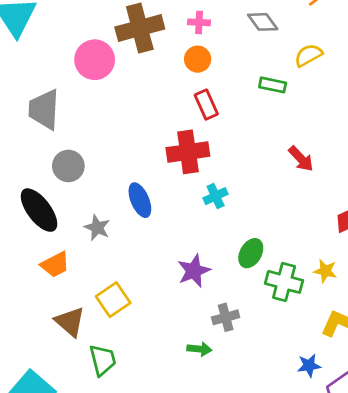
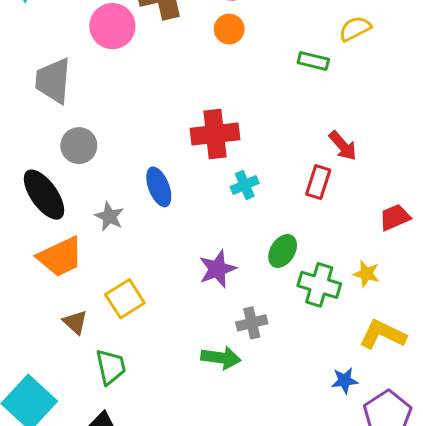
red rectangle: (206, 105) -> (318, 182), moved, turned 40
orange trapezoid: (55, 264) -> (60, 257), size x1.4
brown triangle: (70, 322) -> (75, 322), size x0.7
green arrow: (199, 349) -> (221, 358), size x1.4

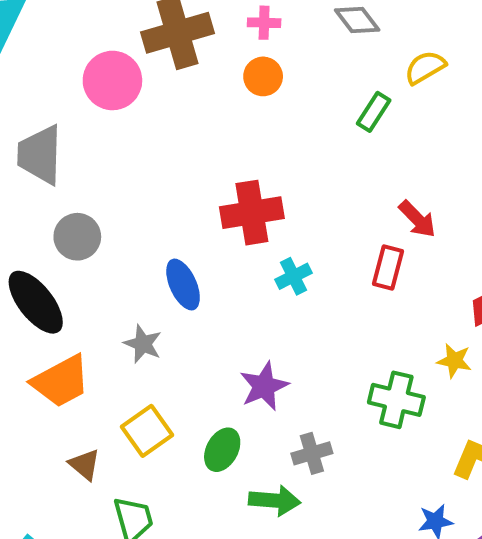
green rectangle: (313, 61) -> (374, 112), turned -68
gray star: (109, 217) -> (143, 344), moved
green ellipse: (283, 251) -> (222, 450), moved
yellow star: (366, 274) -> (454, 361), moved

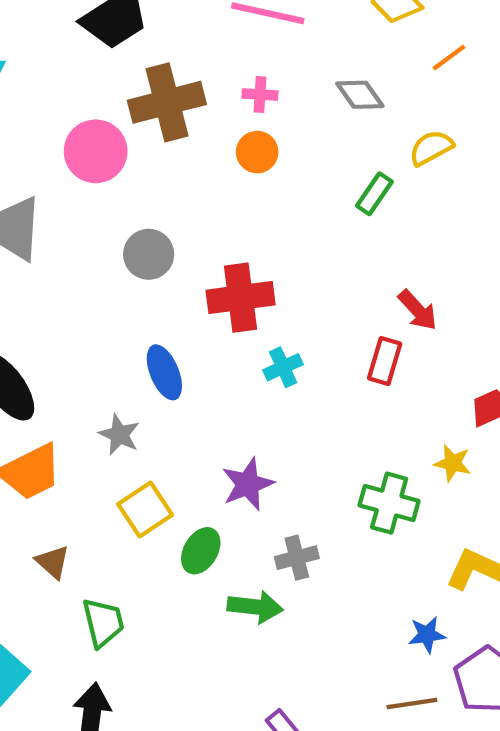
gray circle: (77, 237) -> (149, 254), moved
yellow square: (147, 431) -> (145, 509), moved

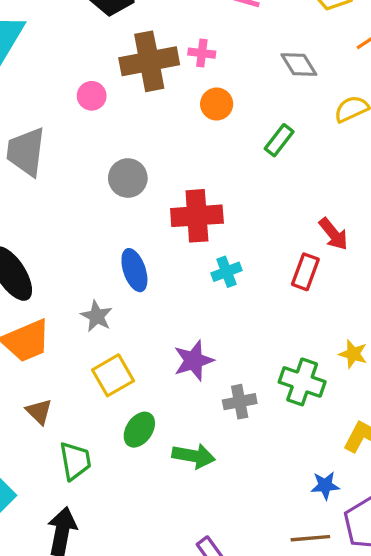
pink cross: (260, 95) -> (202, 53), moved
pink circle: (96, 151) -> (92, 96), size x0.6
green rectangle: (374, 194) -> (279, 140), moved
green ellipse: (201, 551) -> (139, 430), moved
gray cross: (297, 558) -> (240, 402), moved

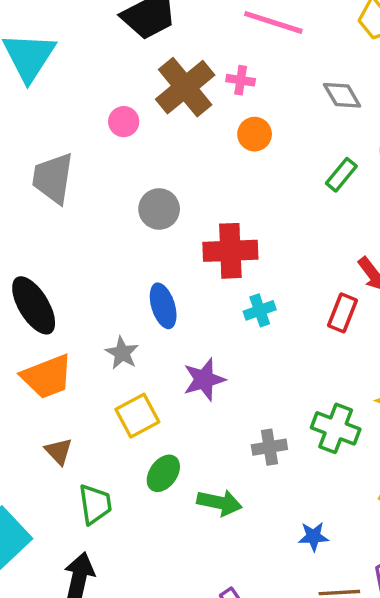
brown cross: (149, 61) -> (185, 87), turned -30
green rectangle: (279, 140) -> (341, 175), moved
purple star: (194, 361) -> (204, 380), moved
blue star: (325, 486) -> (313, 537), moved

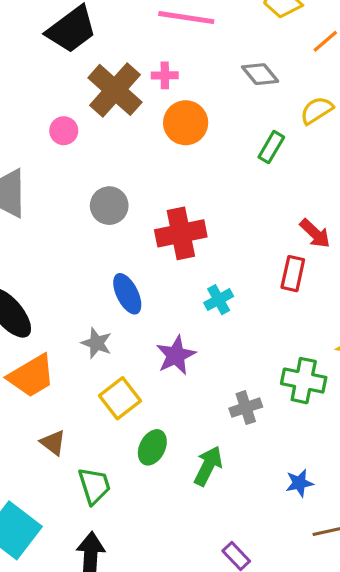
orange circle: (255, 134) -> (186, 123), size x1.4
cyan cross: (260, 310) -> (219, 300), moved
green arrow: (219, 503) -> (208, 466), turned -66

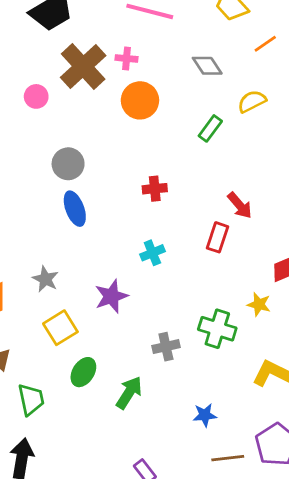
red cross: (181, 233) -> (155, 189), moved, size x0.6
blue ellipse: (127, 294) -> (75, 209), moved

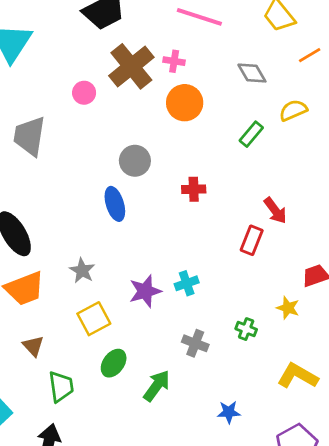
gray circle: (68, 164) -> (135, 161), moved
cyan cross: (152, 253) -> (187, 283), moved
green cross: (217, 329) -> (246, 329), size x0.6
gray cross: (166, 347) -> (195, 343), turned 30

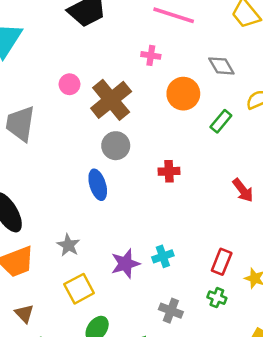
brown cross: (131, 66) -> (111, 100), moved
orange circle: (185, 103) -> (183, 94), moved
red rectangle: (252, 240) -> (222, 262), moved

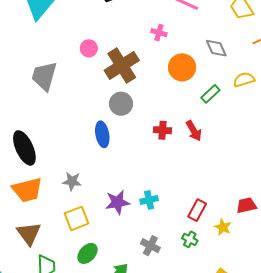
red arrow: (243, 190) -> (194, 131), moved
gray star: (68, 245) -> (72, 181), turned -30
brown triangle: (24, 313) -> (29, 234), size x1.5

